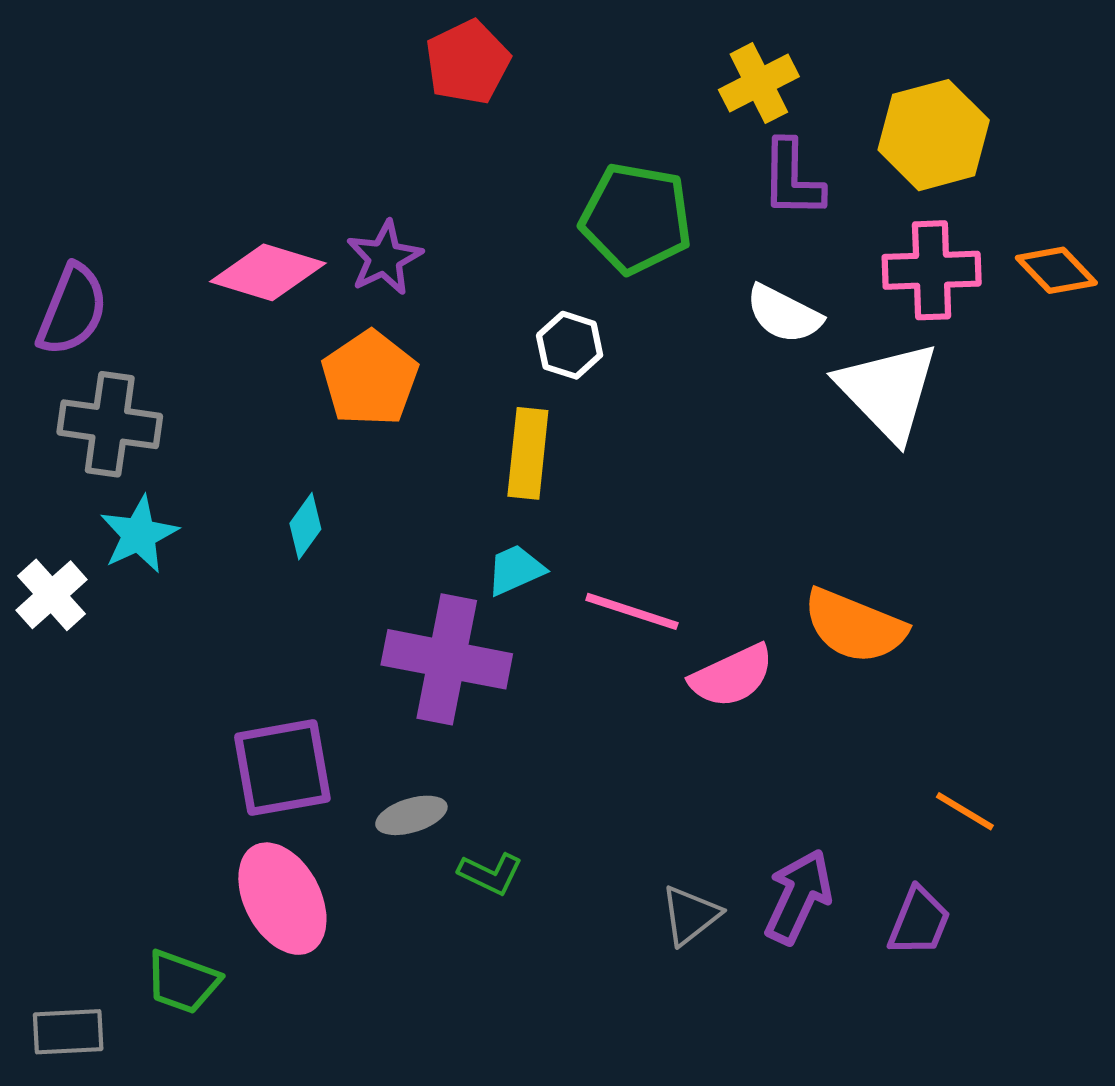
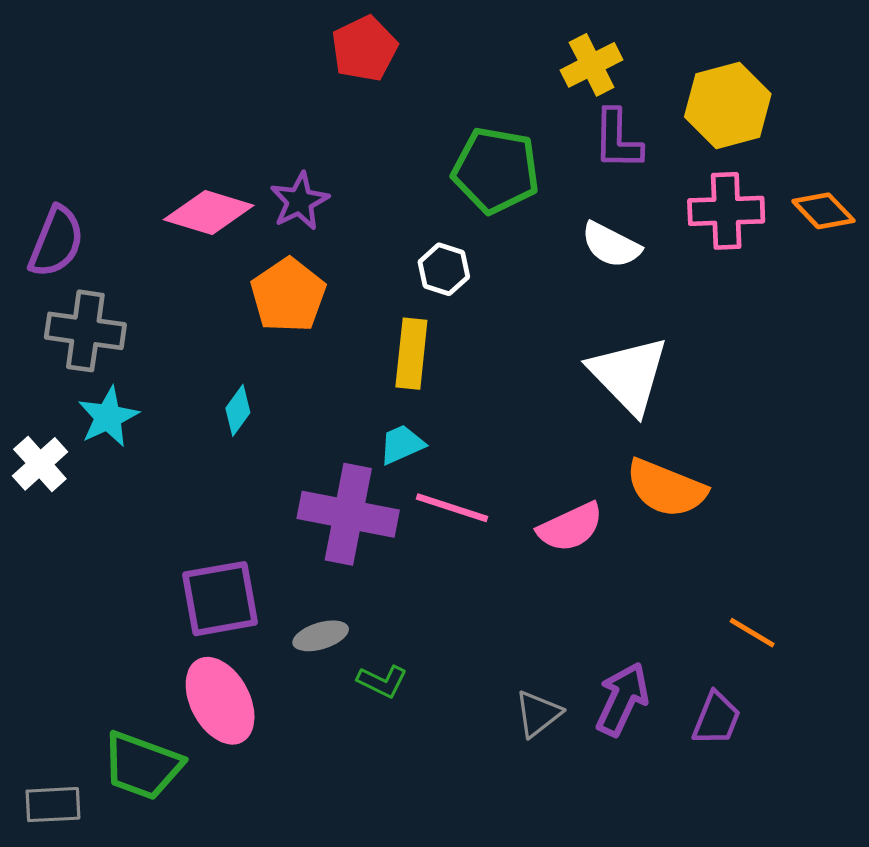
white triangle: (888, 391) -> (629, 375), moved
pink line: (632, 611) -> (452, 508), moved
green trapezoid: (183, 982) -> (142, 766), size x1.4

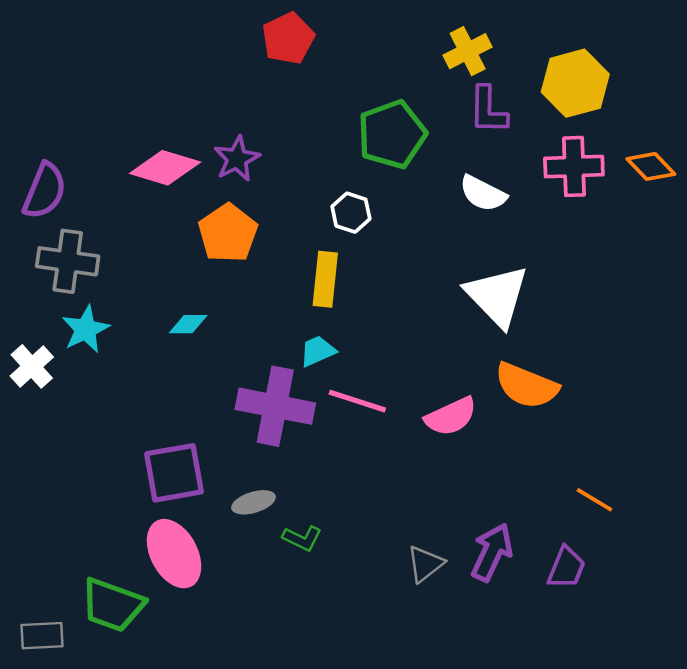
green pentagon: (496, 170) -> (392, 134), turned -30
cyan diamond: (238, 410) -> (188, 324), turned 54

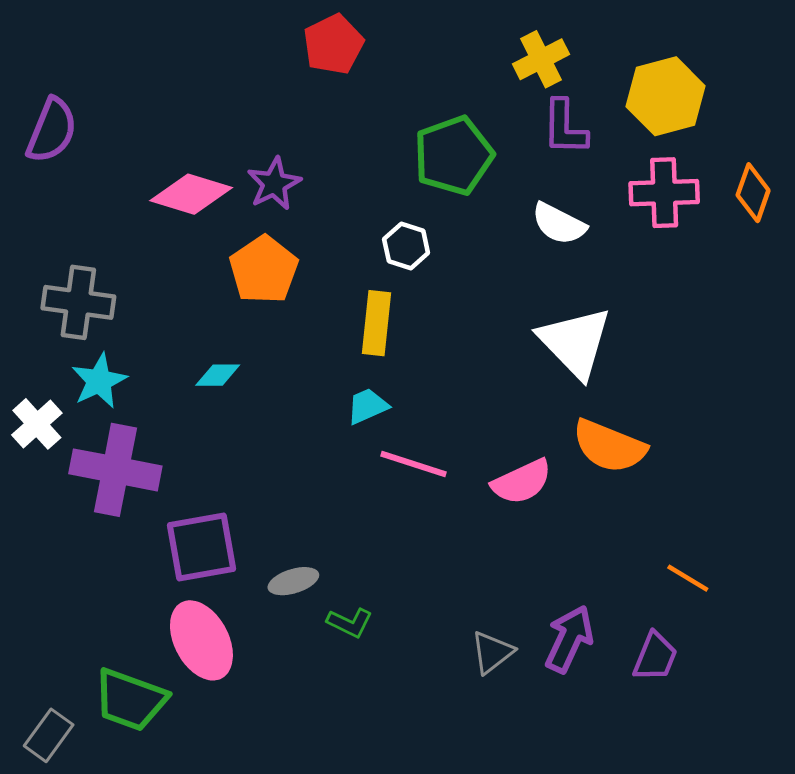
orange diamond: (651, 166) -> (753, 193), turned 63
purple semicircle: (45, 191) -> (52, 130), moved
purple cross: (275, 406) -> (115, 470), moved
gray rectangle: (42, 636) -> (49, 735), turned -51

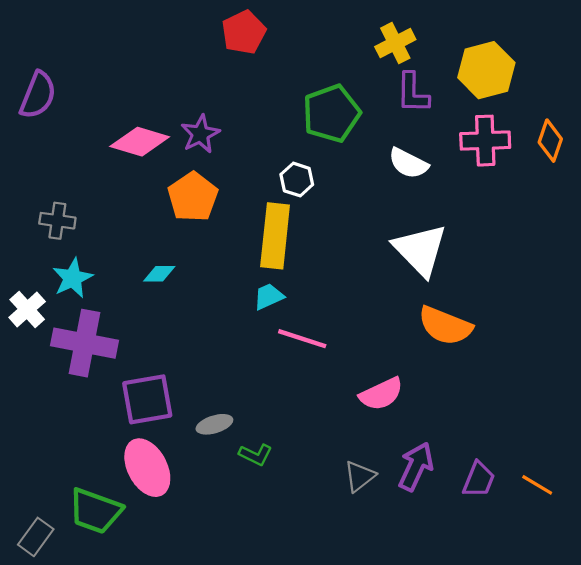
gray cross: (78, 302) -> (57, 221), size x0.7
yellow rectangle: (376, 323) -> (275, 236), size x1.4
pink semicircle: (522, 482) -> (381, 394), moved
orange line: (688, 578) -> (537, 485), moved

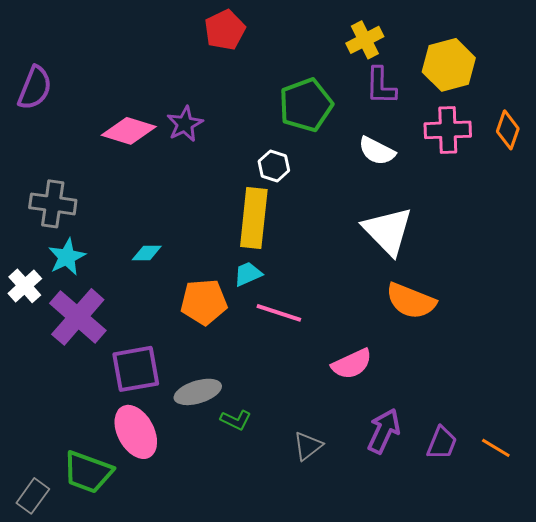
orange pentagon: (193, 197) -> (204, 302), moved, turned 30
gray cross: (57, 221) -> (53, 204), size x1.4
purple cross: (84, 343) -> (78, 317), turned 30
gray ellipse: (214, 424) -> (198, 392), size x1.4
gray triangle: (360, 476) -> (308, 446), moved

